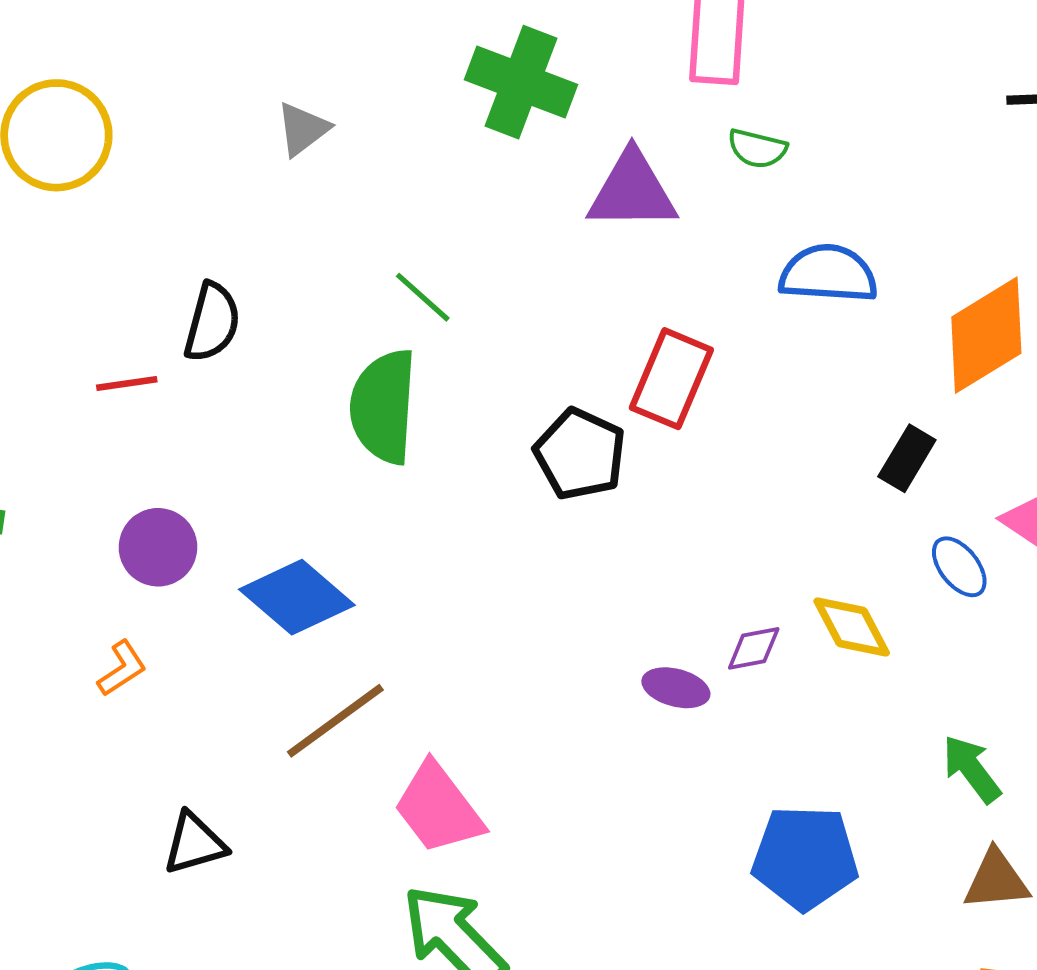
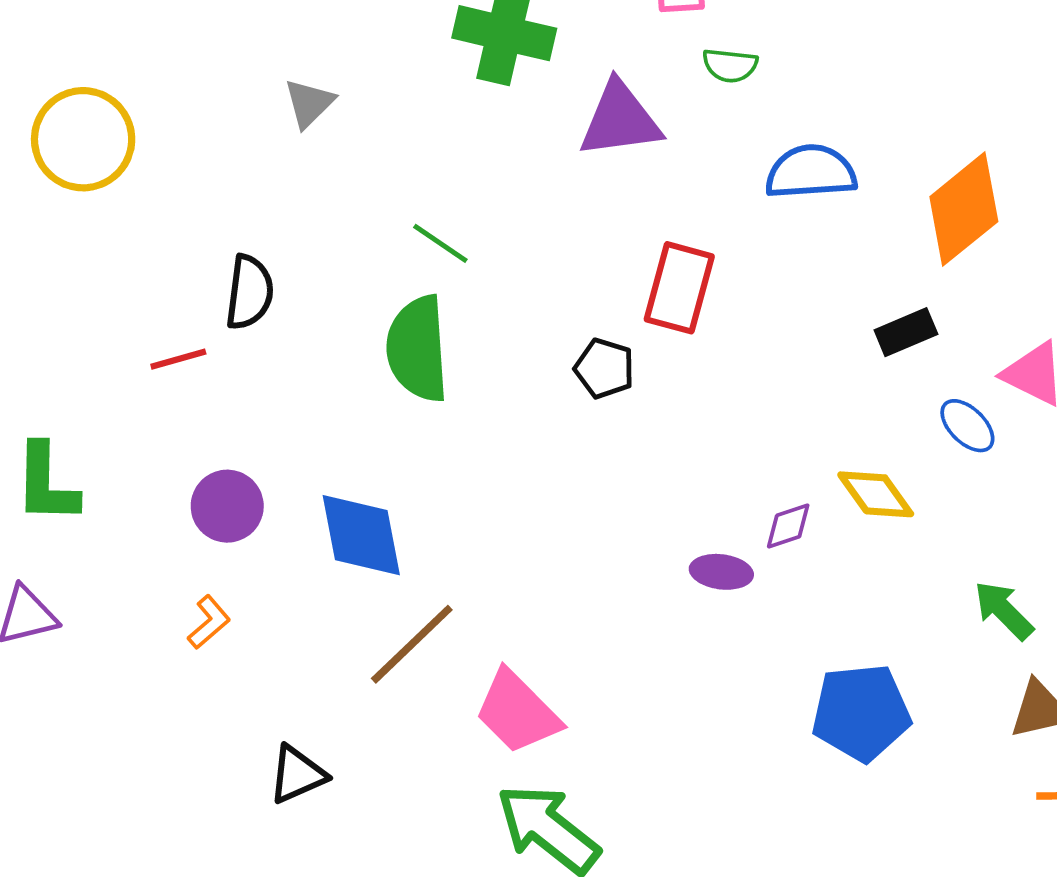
black pentagon: (580, 454) -> (604, 368), size x0.7
black rectangle: (907, 458) -> (906, 332), turned 44
blue diamond: (297, 597) -> (361, 535), turned 46

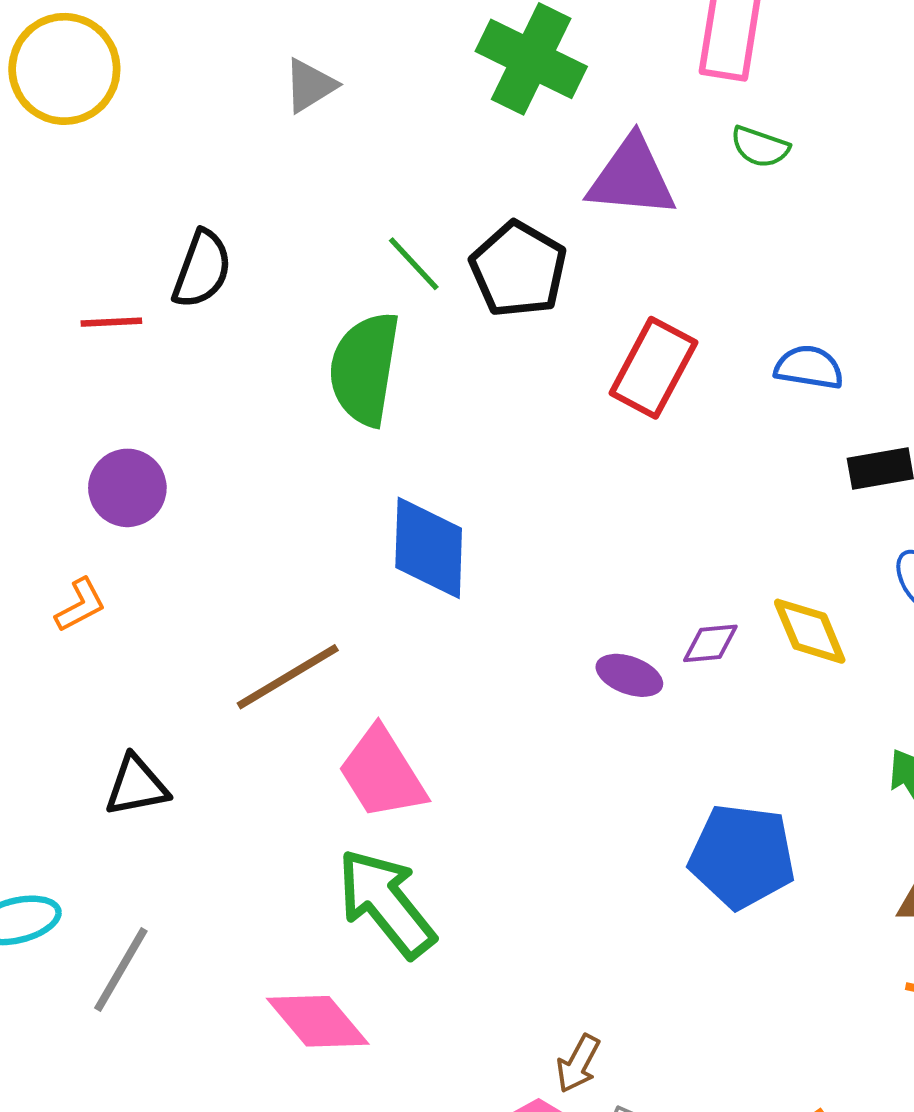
blue semicircle: (811, 172) -> (809, 367), moved, size x0.7
black pentagon: (604, 368) -> (518, 269), moved, size x1.5
blue diamond: (361, 535) -> (429, 548), moved

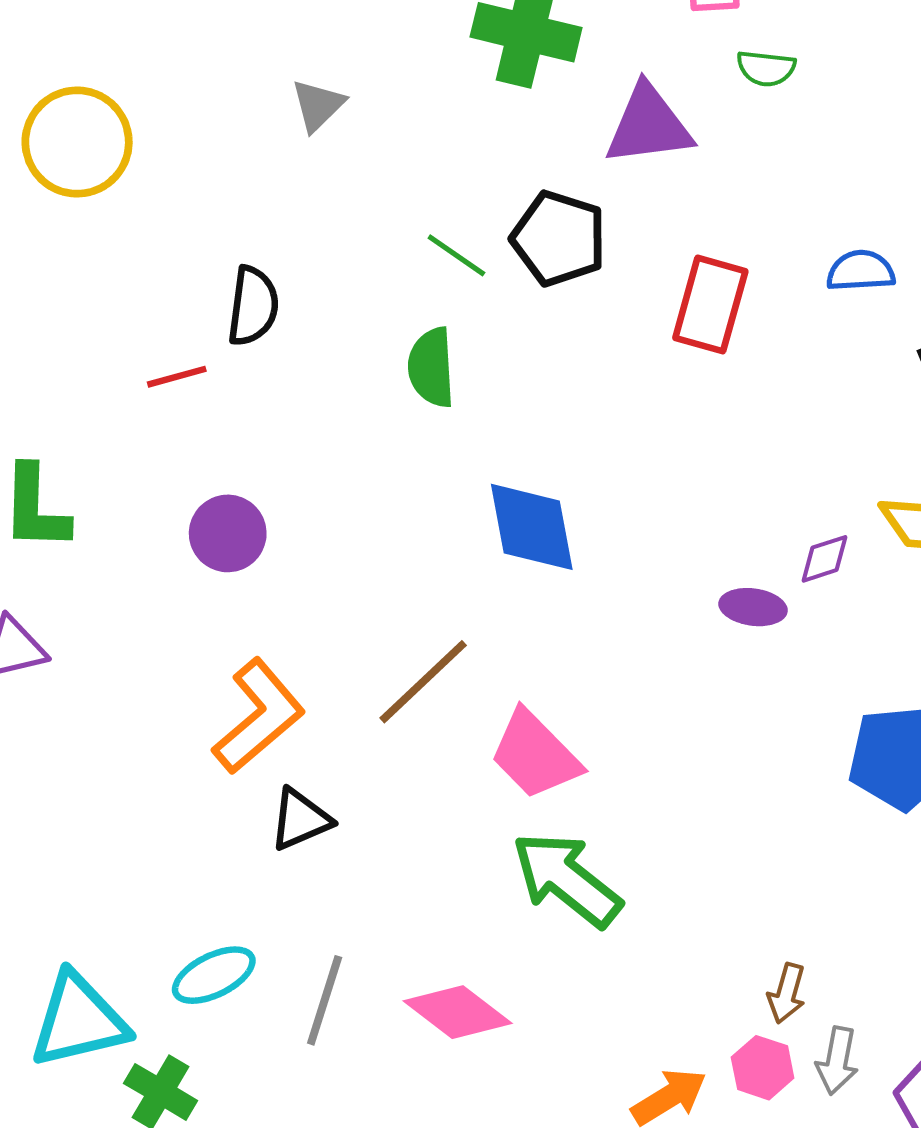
green semicircle: (365, 369) -> (431, 367), size x0.7
orange L-shape: (80, 605) -> (259, 716), moved, size x2.0
pink diamond: (318, 1021) -> (458, 1012), moved

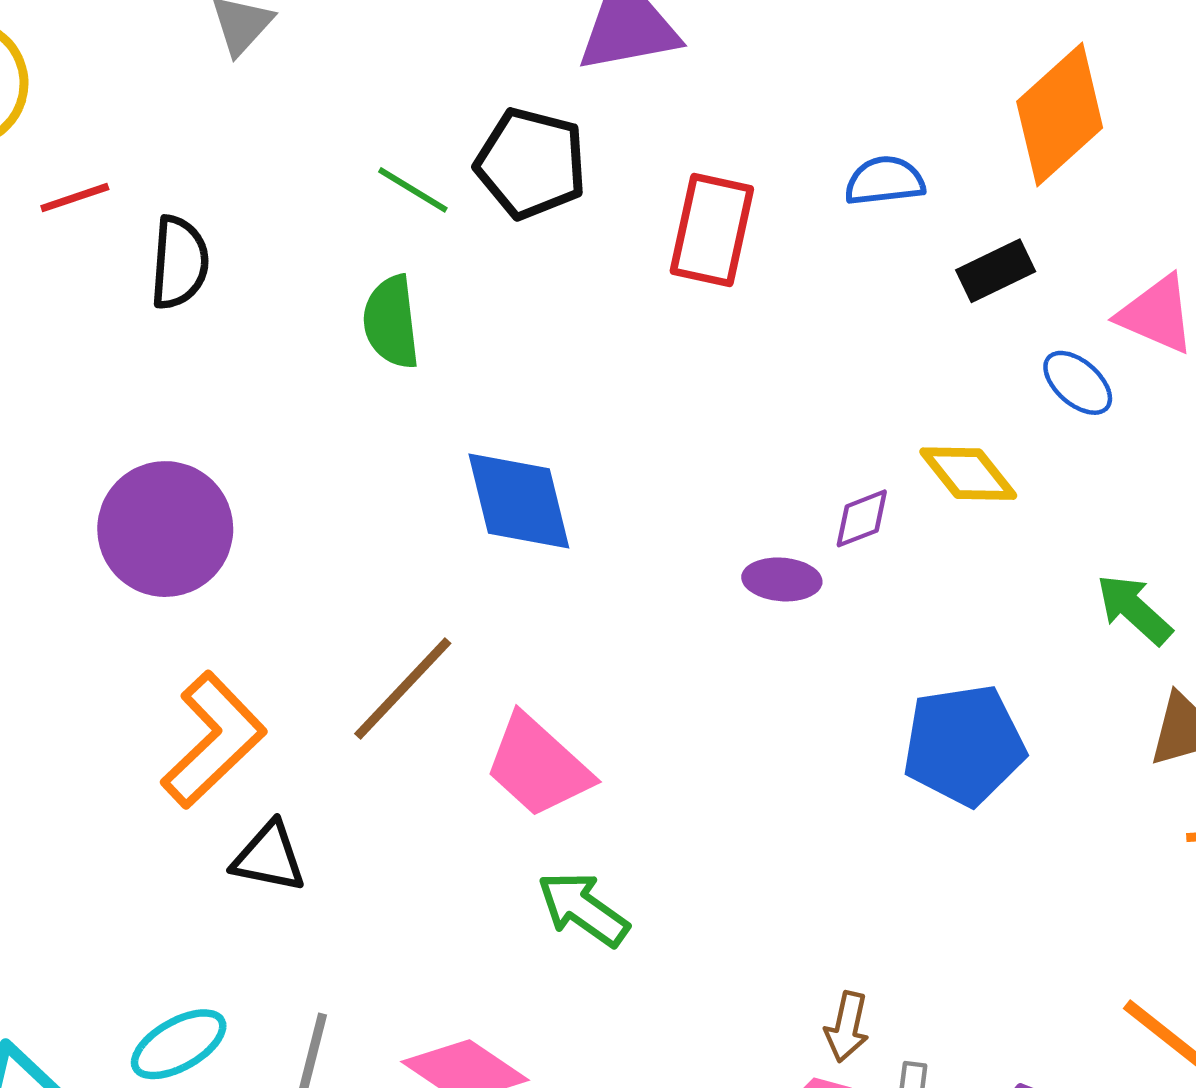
red line: (177, 377) -> (75, 198), moved
purple circle: (228, 533) -> (165, 529), size x1.5
black triangle: (300, 819) -> (269, 857), turned 38
green arrow: (567, 879) -> (583, 909), size x0.7

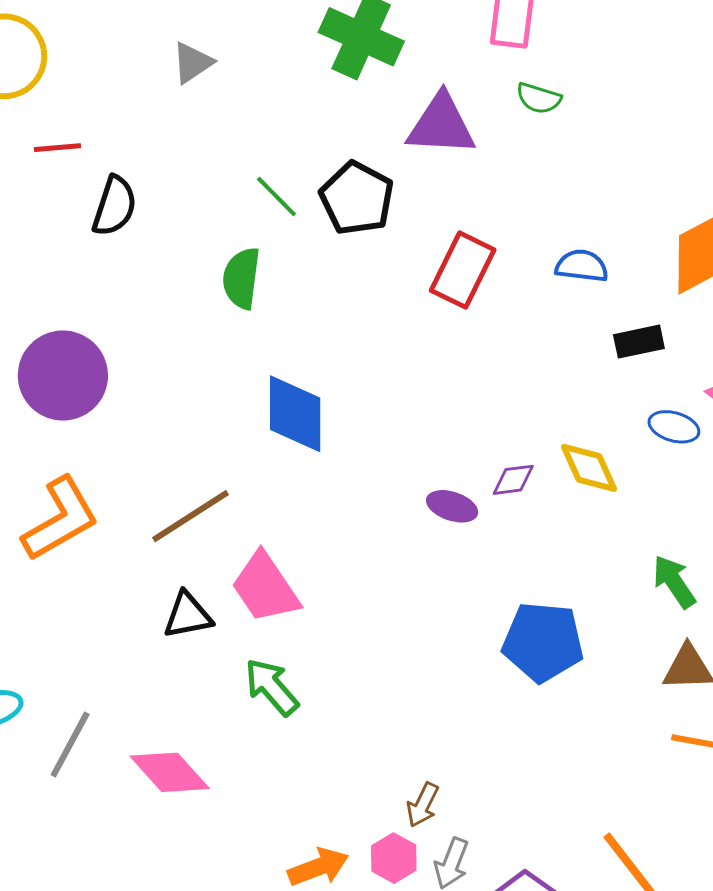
blue ellipse: (1078, 383) -> (674, 427), turned -39
black triangle: (269, 857) -> (188, 615), moved, turned -36

